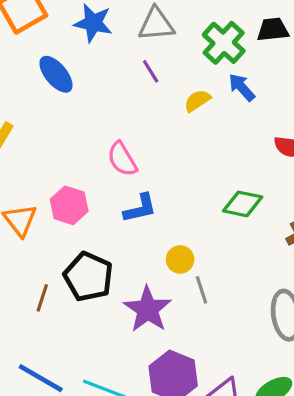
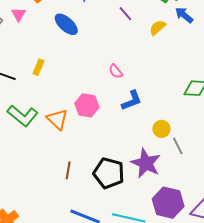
pink semicircle: (122, 159) -> (116, 71), size x0.7
black pentagon: (88, 277) -> (109, 173), moved
brown line: (42, 298) -> (68, 170), moved

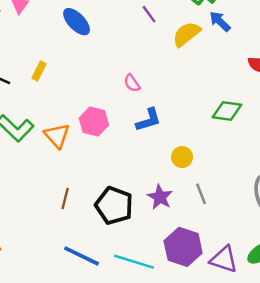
yellow semicircle: (157, 28) -> (187, 34), size x1.4
gray line: (178, 146) -> (201, 194), moved
purple star: (146, 163) -> (160, 197), size x0.7

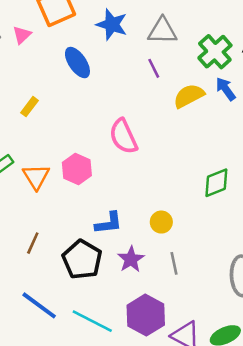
pink semicircle: (132, 83) -> (123, 136), size x1.8
green diamond: (227, 111) -> (216, 183), turned -40
blue L-shape: (148, 120) -> (109, 223), moved

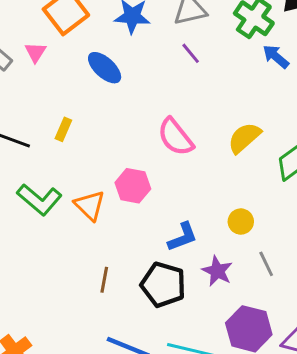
yellow semicircle: (189, 96) -> (244, 138), moved

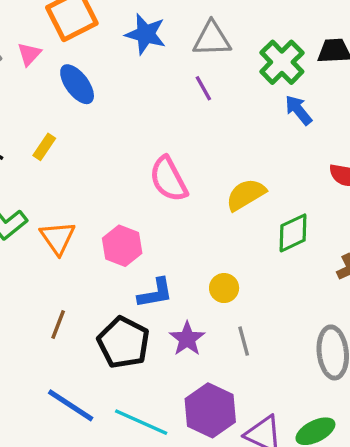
blue ellipse: (105, 68) -> (77, 84), moved
pink hexagon: (133, 186) -> (122, 246), moved

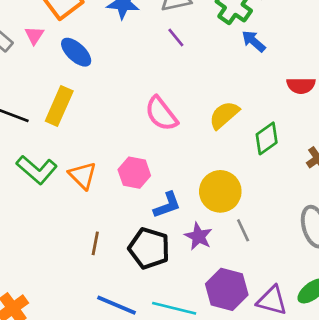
yellow rectangle: (44, 147) -> (59, 106), size x1.8
yellow circle: (224, 288) -> (220, 191), size x1.8

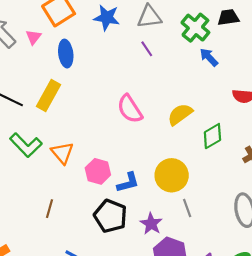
blue ellipse: (76, 52) -> (66, 54), turned 35
pink hexagon: (134, 173) -> (98, 171), moved
purple star: (198, 236) -> (151, 224), moved
brown line: (95, 243) -> (50, 209), moved

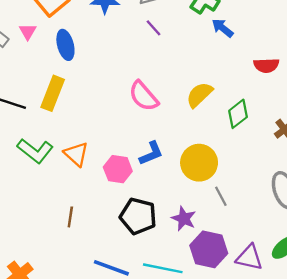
blue L-shape: (128, 183) -> (151, 153), moved

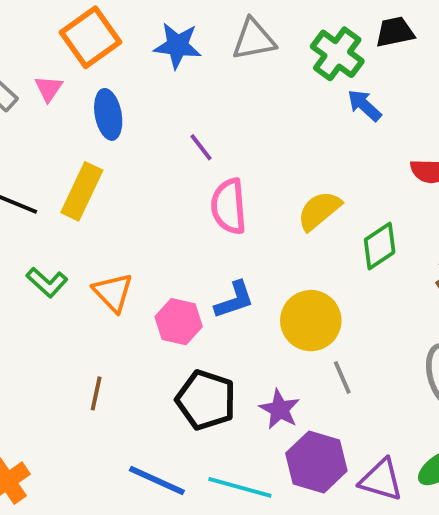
purple line: (153, 28) -> (201, 147), moved
pink semicircle: (144, 96) -> (229, 206), turned 32
green L-shape: (35, 151) -> (47, 282), size x0.7

